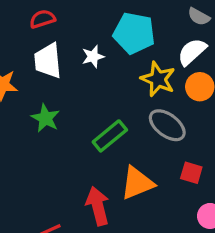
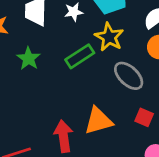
yellow star: (158, 79) -> (109, 37), moved
green rectangle: (110, 136) -> (80, 56), moved

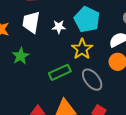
green rectangle: (80, 56) -> (60, 72), moved

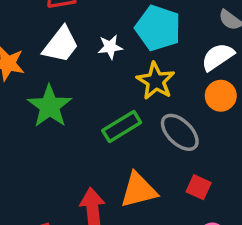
white trapezoid: (31, 22) -> (61, 45), turned -145
green star: (21, 56) -> (50, 106), size x1.4

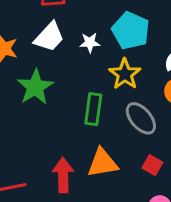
green rectangle: (122, 126) -> (93, 109), turned -56

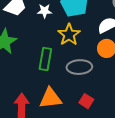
gray ellipse: (141, 118) -> (79, 67), turned -55

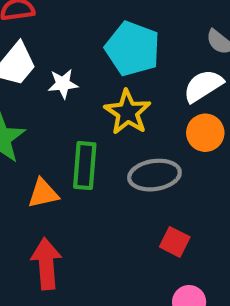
white star: (45, 11) -> (63, 84), moved
orange triangle: (50, 98) -> (43, 193), moved, size x0.7

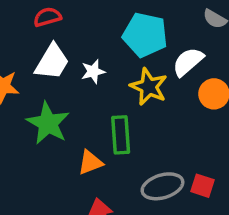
white semicircle: (203, 86) -> (188, 62), moved
gray ellipse: (154, 175) -> (162, 186), moved

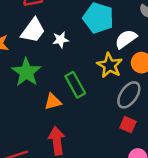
yellow star: (149, 87) -> (110, 65), moved
green rectangle: (121, 135) -> (75, 85), turned -30
gray ellipse: (162, 186) -> (129, 95), moved, turned -44

